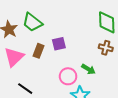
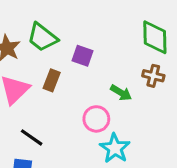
purple square: (59, 44) -> (82, 56), moved, turned 32
green arrow: (88, 69) -> (121, 93), moved

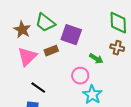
purple square: (82, 56) -> (71, 35), size x1.5
brown rectangle: (52, 80) -> (51, 51), turned 48

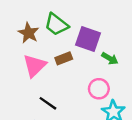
green arrow: (96, 59) -> (110, 58), moved

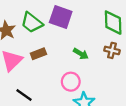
purple square: (88, 39) -> (61, 17), moved

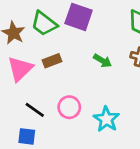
pink circle: (71, 82) -> (69, 107), moved

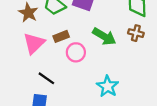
green arrow: (102, 61) -> (104, 36), size x1.5
pink circle: (69, 107) -> (76, 52), moved

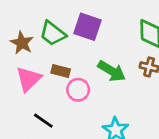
brown rectangle: (61, 36) -> (61, 71), turned 35

